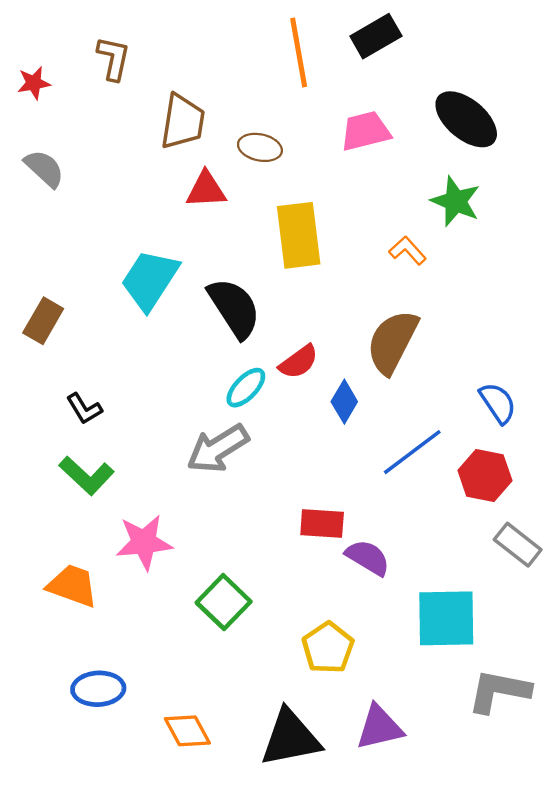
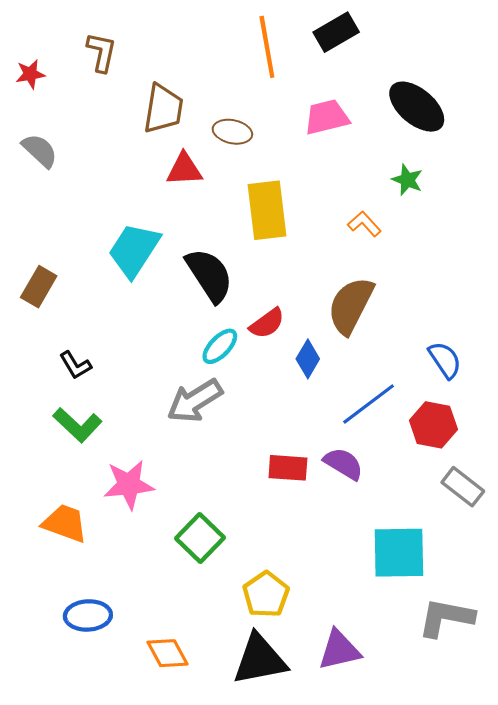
green star: (456, 201) -> (407, 180), size x0.7
purple semicircle: (368, 558) -> (343, 464), moved
yellow pentagon: (328, 648) -> (266, 595), moved

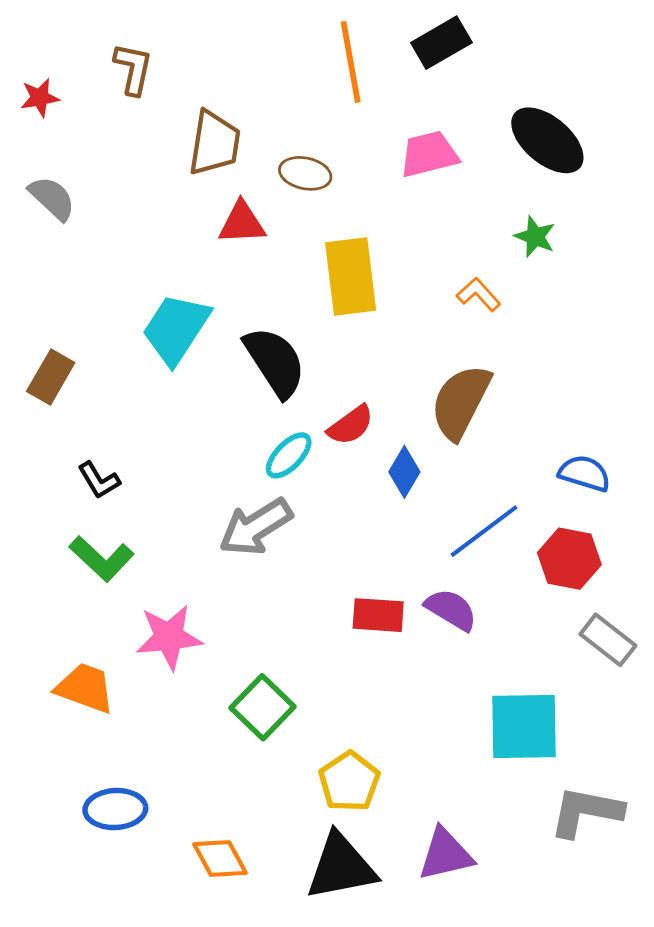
blue semicircle: (445, 360) -> (585, 473), turned -39

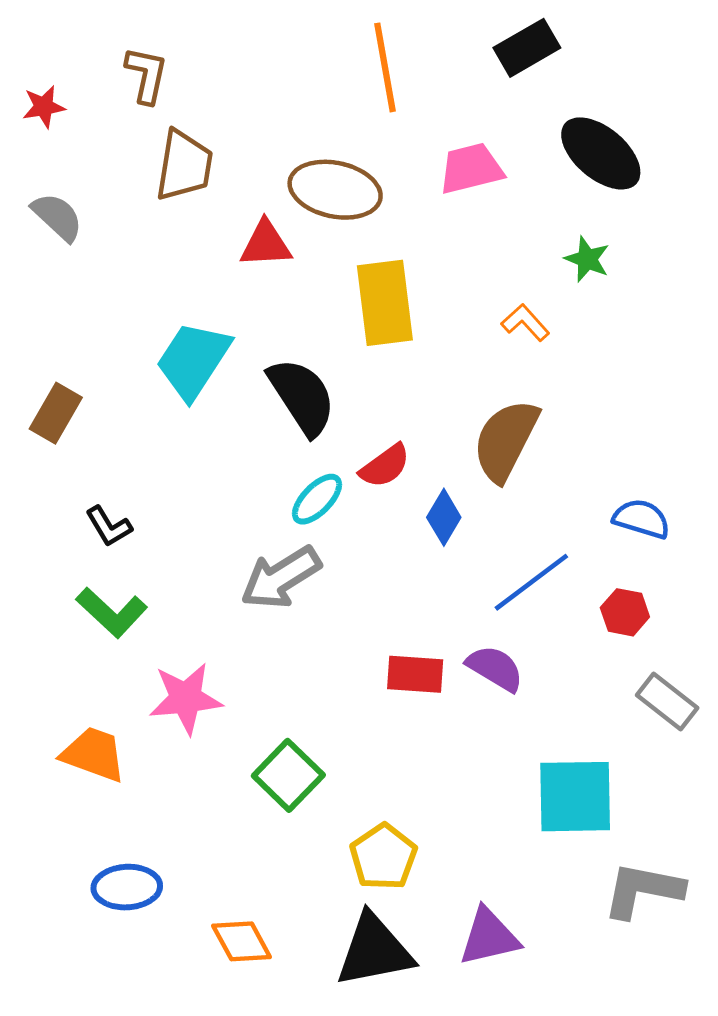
black rectangle: (441, 43) -> (527, 48), moved
brown trapezoid: (214, 143) -> (184, 166), moved
brown ellipse: (305, 173) -> (335, 190), size x1.6
red hexagon: (569, 559) -> (625, 612), size x0.7

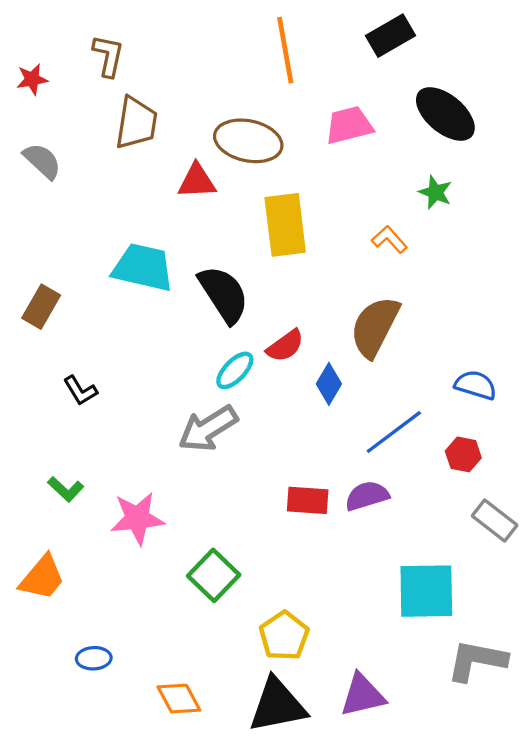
cyan trapezoid: (193, 360) -> (143, 267), turned 70
green L-shape: (112, 612) -> (66, 489), moved, size x0.7
purple semicircle: (495, 668) -> (367, 496), turned -48
orange trapezoid: (94, 754) -> (42, 578), moved, turned 110
blue ellipse: (127, 887) -> (94, 658), size x0.7

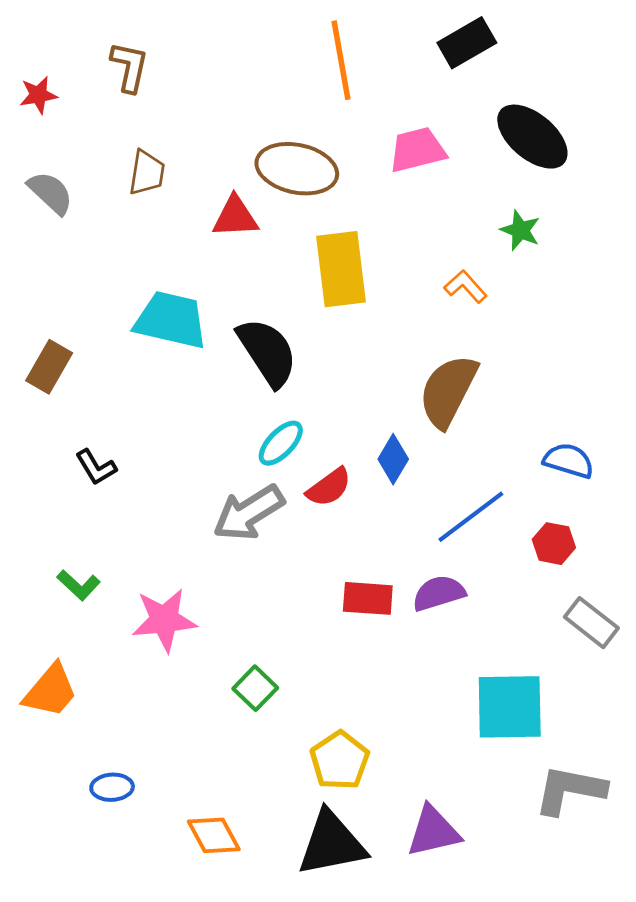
brown trapezoid: (136, 123) -> (147, 173), moved, size x0.7
red semicircle: (285, 346) -> (329, 487), moved
green square: (214, 575) -> (255, 688), size x0.7

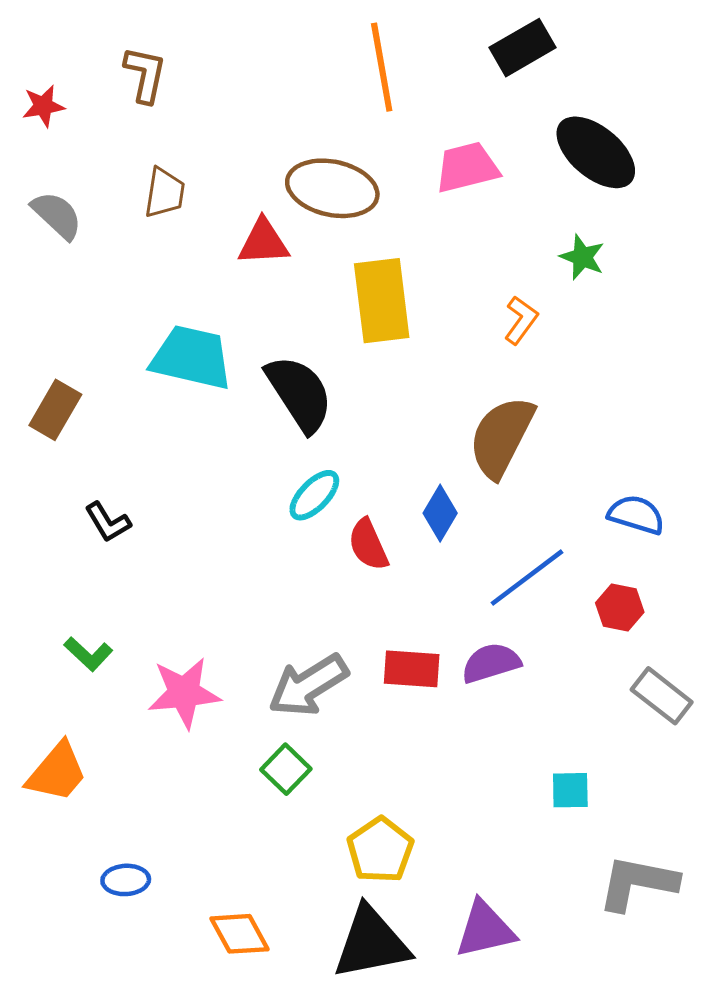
orange L-shape: (466, 286) -> (521, 320), turned 78
red semicircle: (329, 487) -> (368, 545), turned 102
gray arrow: (249, 513) -> (308, 685), moved
cyan square: (510, 707) -> (570, 790), size x0.5

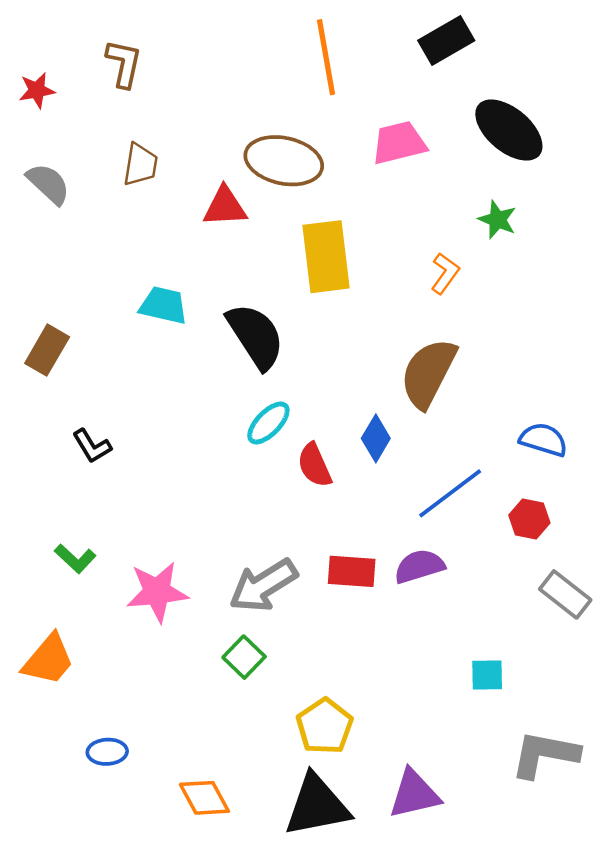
cyan trapezoid: (192, 357) -> (163, 305), size x0.7

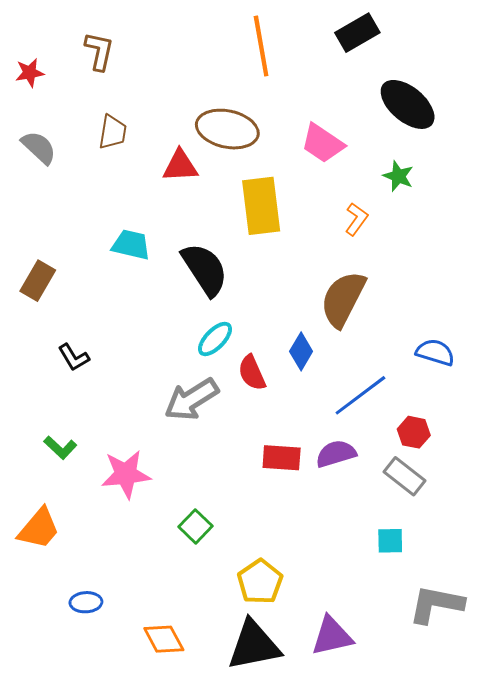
pink trapezoid: (399, 143) -> (323, 143), moved, turned -132
red hexagon: (529, 519) -> (414, 432), moved
gray arrow: (263, 585) -> (191, 399), moved
gray rectangle: (565, 594) -> (404, 476), moved

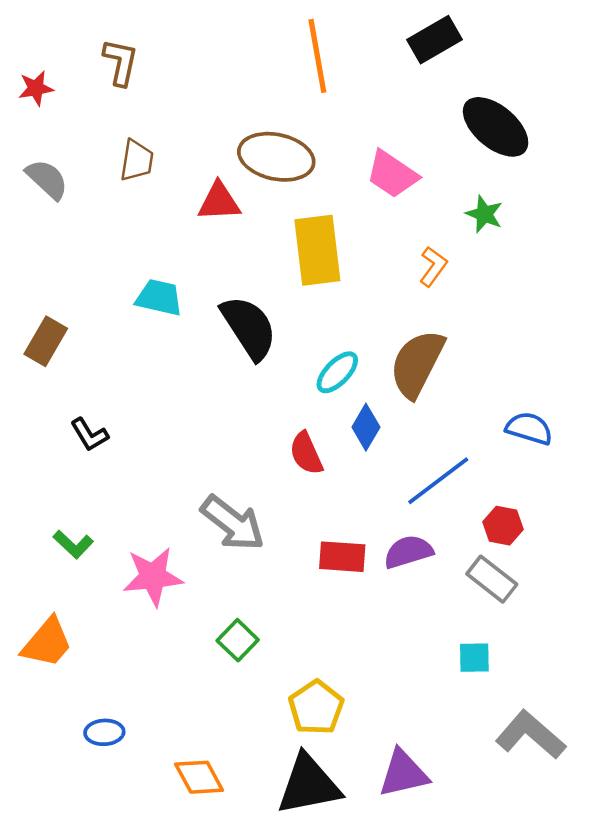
cyan ellipse: (215, 339) -> (337, 372), moved
gray arrow: (191, 399) -> (233, 523), moved, turned -110
gray L-shape: (436, 604) -> (530, 735), turned 30

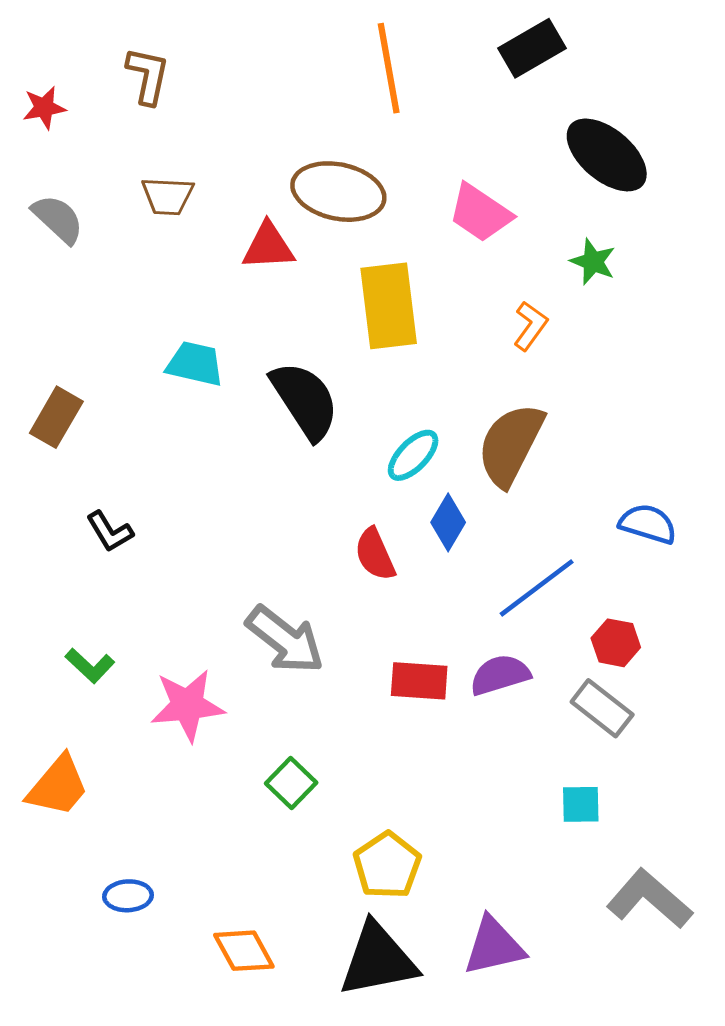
brown trapezoid: (137, 161) -> (168, 196), turned 84

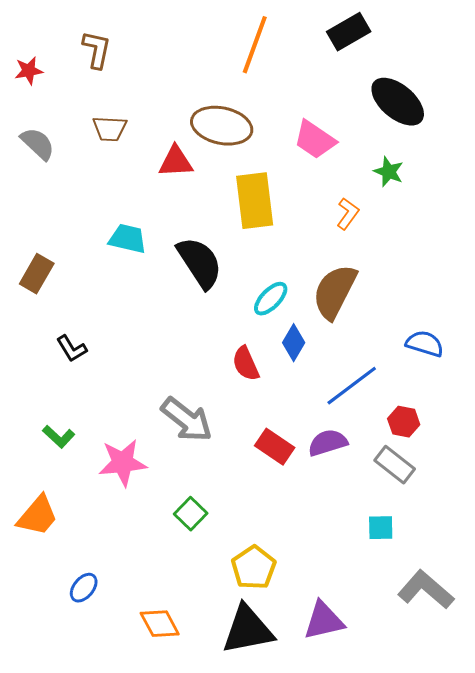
orange line: (389, 68) -> (255, 45), turned 30
red rectangle: (419, 681) -> (275, 447), turned 30
blue ellipse: (128, 896) -> (84, 588), turned -48

